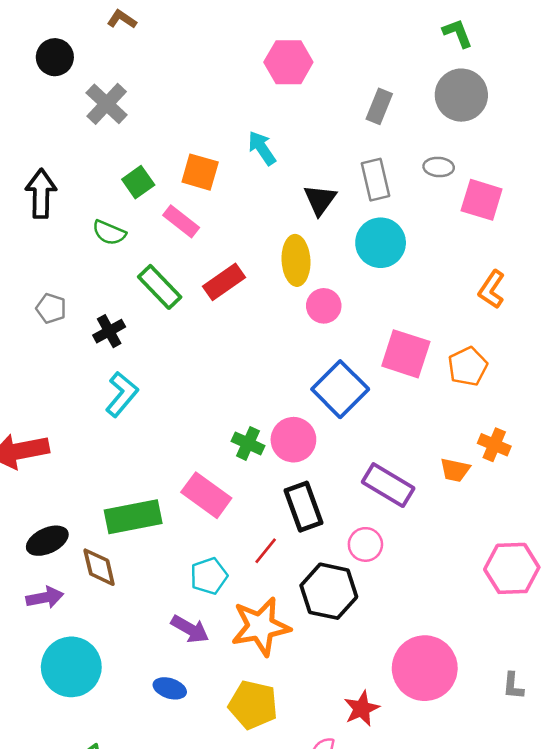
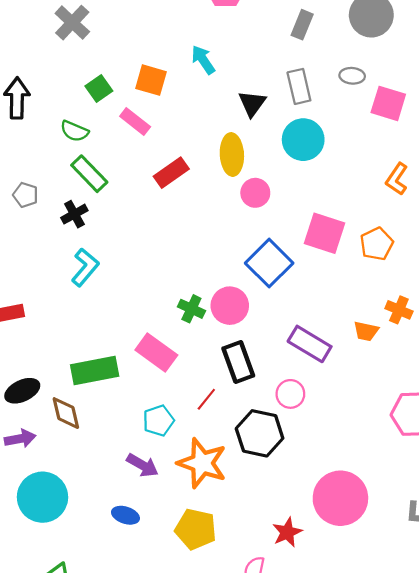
green rectangle: (160, 287) -> (89, 174), moved
orange star: (261, 627) -> (202, 463), turned 30

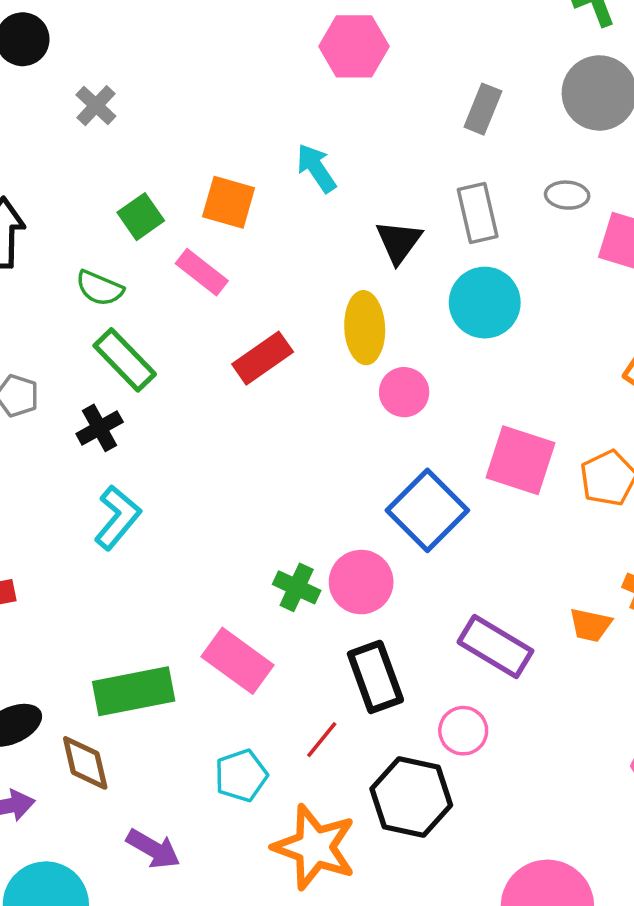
gray cross: (72, 23) -> (96, 106), size x0.7
purple arrow: (143, 465) -> (153, 849), moved

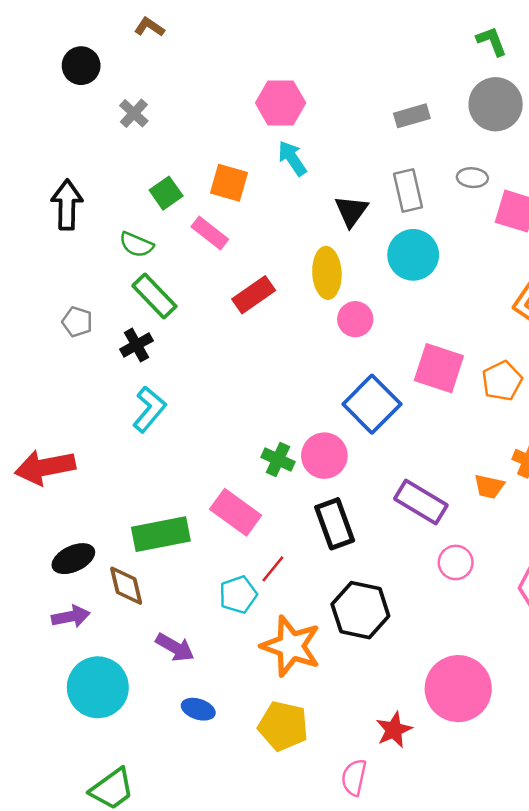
pink hexagon: (354, 46) -> (281, 103), moved
gray rectangle: (483, 109) -> (412, 116), turned 52
pink circle: (463, 731) -> (456, 562), moved
red line: (322, 740) -> (273, 569), moved

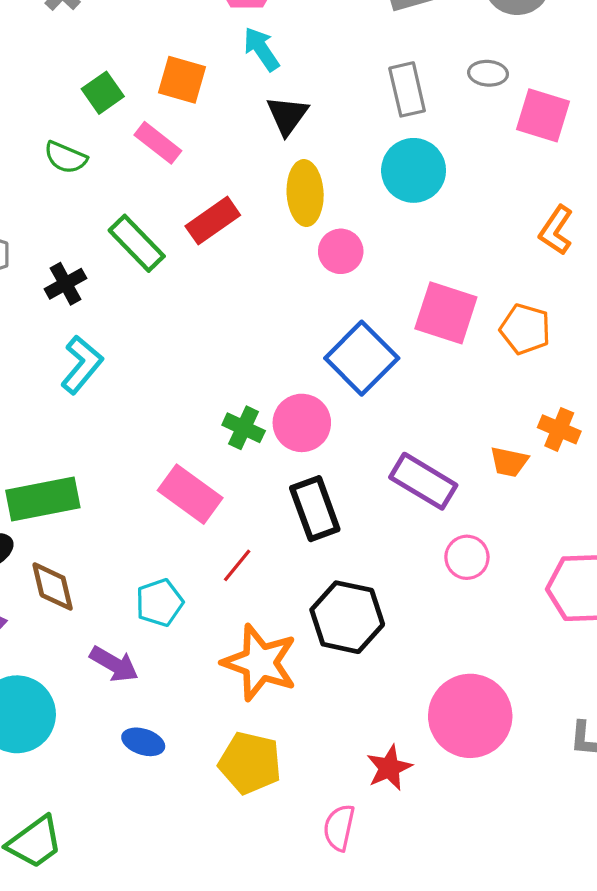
black triangle: (351, 211) -> (287, 115), moved
green rectangle: (154, 296) -> (137, 243), moved
orange pentagon: (502, 381) -> (525, 329), turned -30
green rectangle: (161, 534) -> (43, 499), moved
cyan pentagon: (238, 595) -> (159, 603), moved

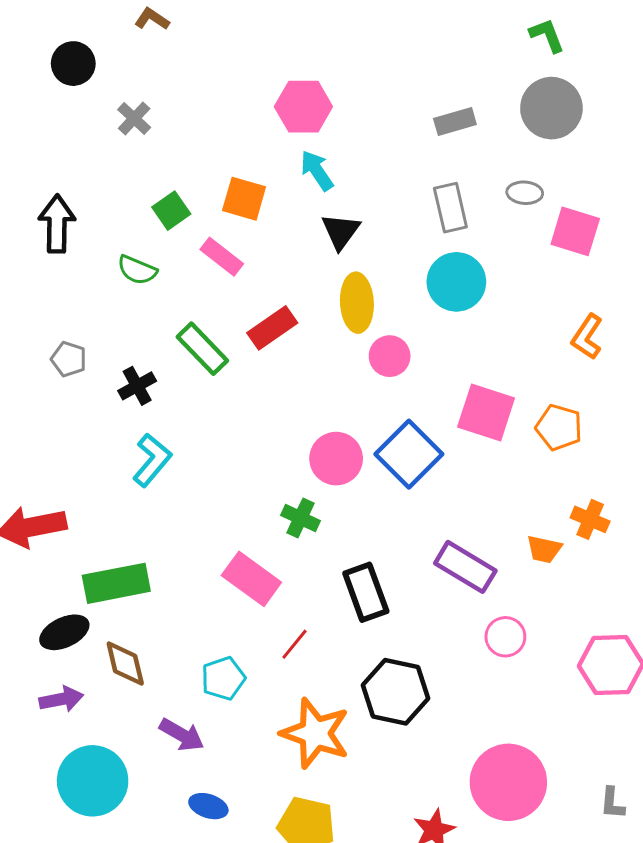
pink circle: (302, 423) -> (336, 459), moved

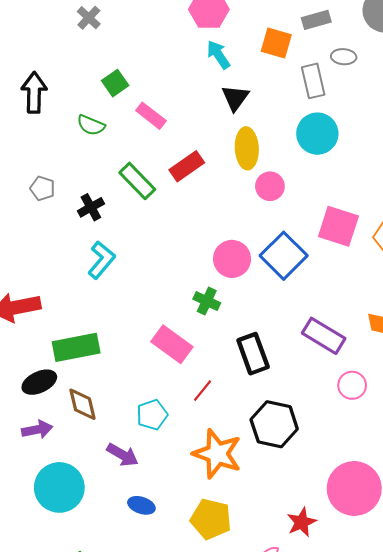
gray ellipse: (525, 193) -> (344, 57), moved
orange square: (244, 199) -> (276, 43), moved

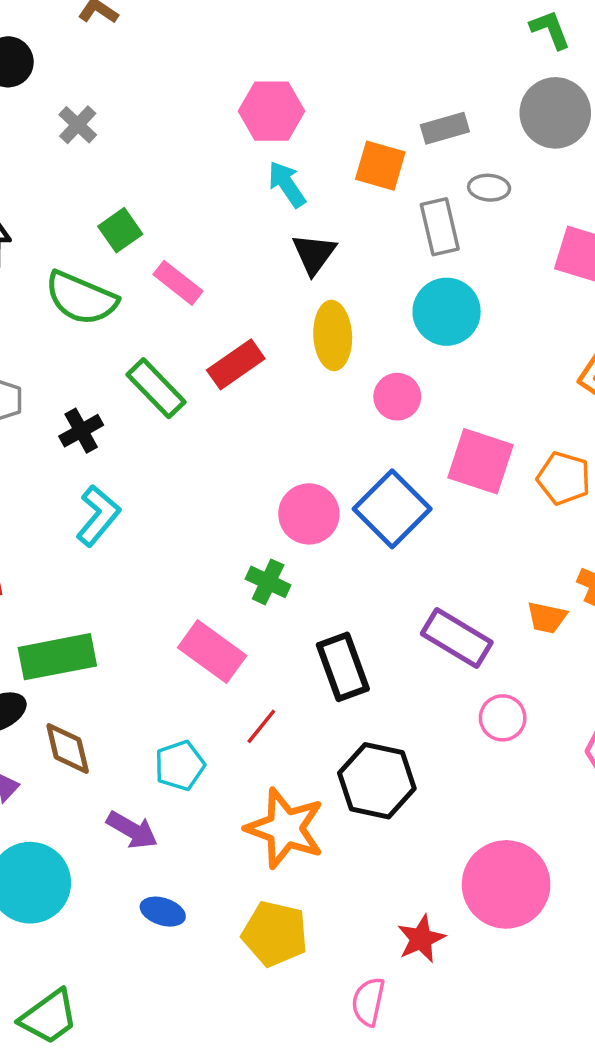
green semicircle: (91, 125) -> (81, 298), size x1.6
pink circle: (270, 186) -> (397, 397), moved

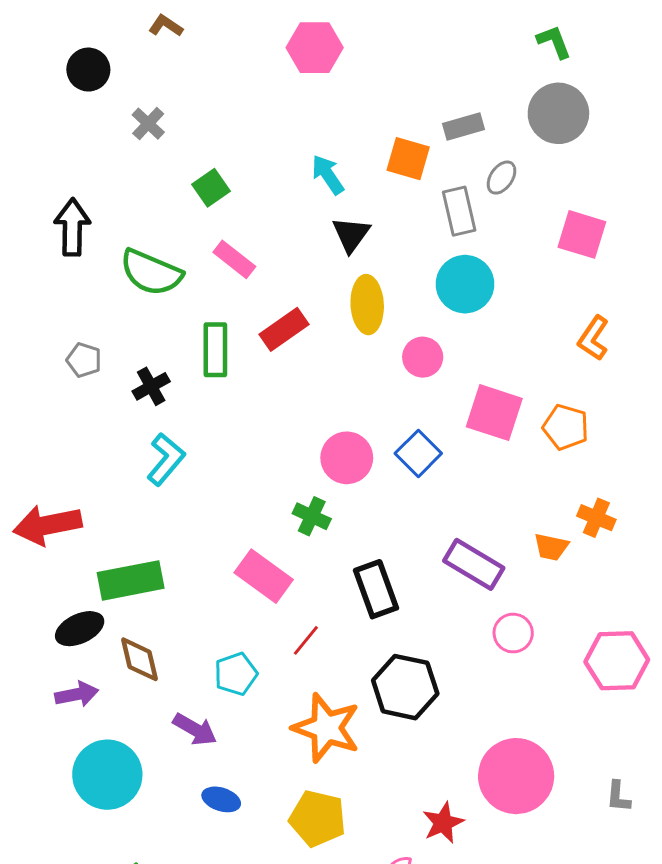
pink hexagon: (271, 111) -> (315, 48), moved
gray ellipse: (489, 188) -> (501, 178), turned -60
green square: (120, 230) -> (211, 188), moved
green rectangle: (156, 388) -> (215, 350), turned 44
blue square: (392, 509) -> (418, 453), size x0.7

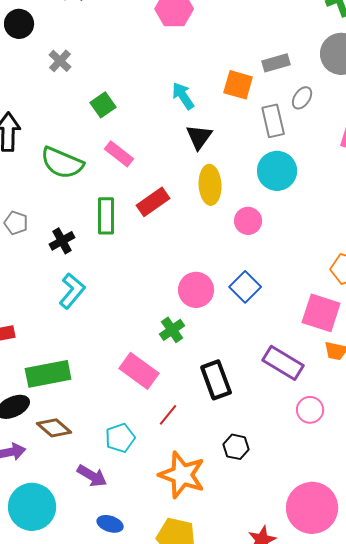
pink square: (494, 413) -> (321, 313), moved
green cross: (312, 516) -> (172, 330), turned 30
brown diamond: (139, 659) -> (54, 428), turned -36
black hexagon: (405, 687) -> (236, 447), size x0.6

